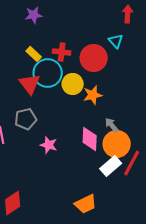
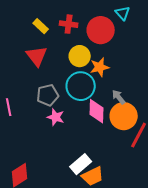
cyan circle: (48, 73) -> (81, 86), moved
gray pentagon: (26, 119) -> (48, 95), moved
white rectangle: (111, 166) -> (81, 164), moved

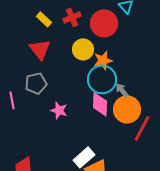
red cross: (69, 24) -> (72, 17), turned -30
cyan circle: (81, 86) -> (102, 79), moved
gray pentagon: (48, 95) -> (36, 83), moved

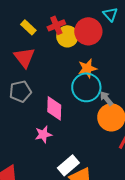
yellow circle: (83, 49) -> (67, 36), moved
pink diamond: (100, 104) -> (54, 108), moved
pink star: (59, 110) -> (43, 134), moved, turned -30

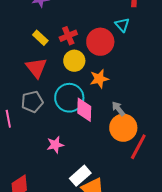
yellow circle: (67, 36) -> (74, 61), moved
cyan circle: (86, 87) -> (69, 98), moved
pink diamond: (54, 108) -> (84, 110), moved

